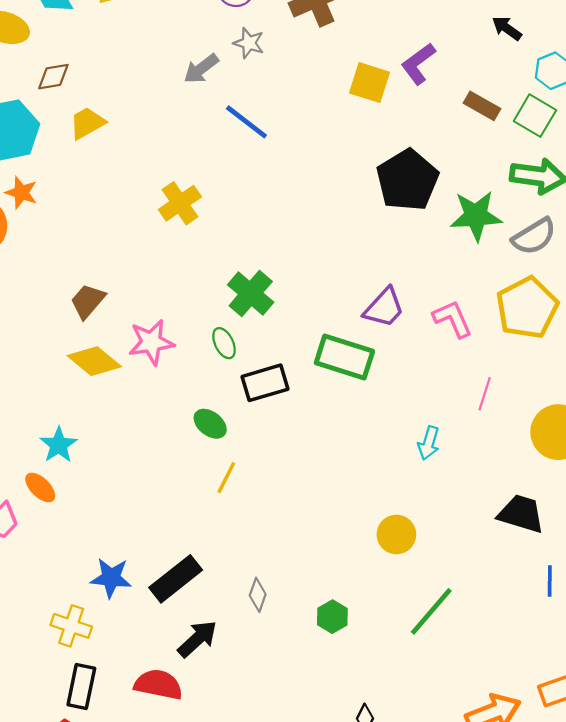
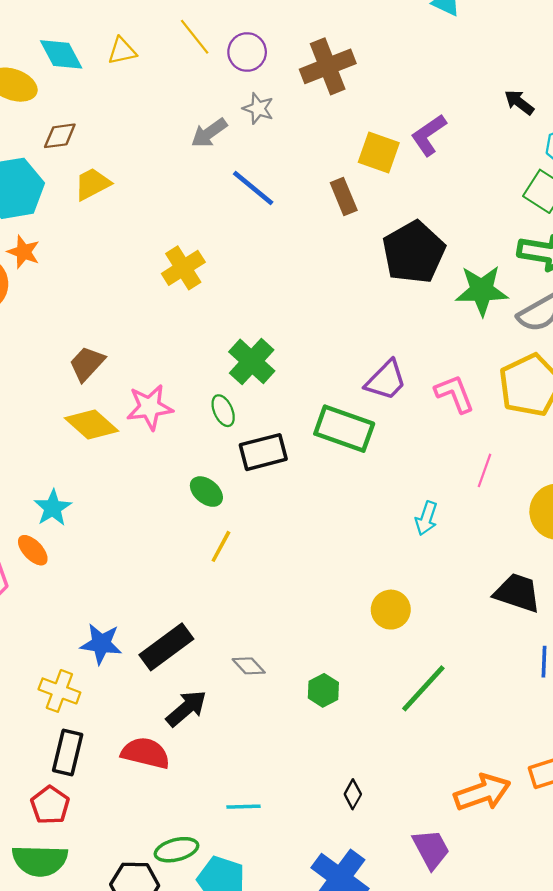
brown rectangle: (482, 106) -> (344, 197), moved, turned 36
gray diamond: (258, 595) -> (249, 666), turned -64

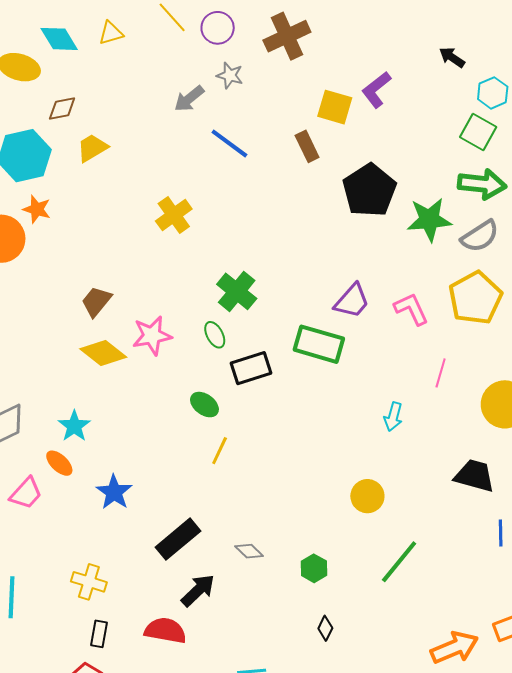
blue star: (101, 644) -> (114, 492), moved, turned 30
black rectangle: (68, 752) -> (99, 634), size x0.7
black diamond: (353, 794) -> (325, 628), moved

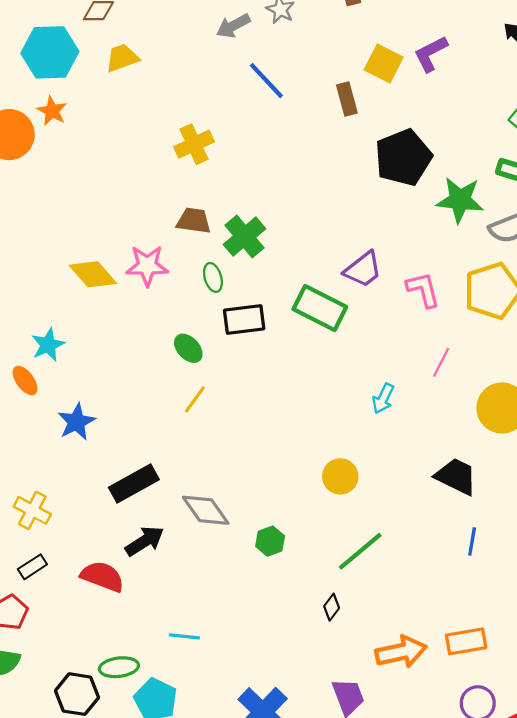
brown trapezoid: (96, 301) -> (194, 221), moved, turned 48
gray diamond: (249, 551) -> (206, 510), size x1.6
black diamond: (325, 628) -> (332, 607), moved
black rectangle: (99, 634) -> (32, 567), turned 36

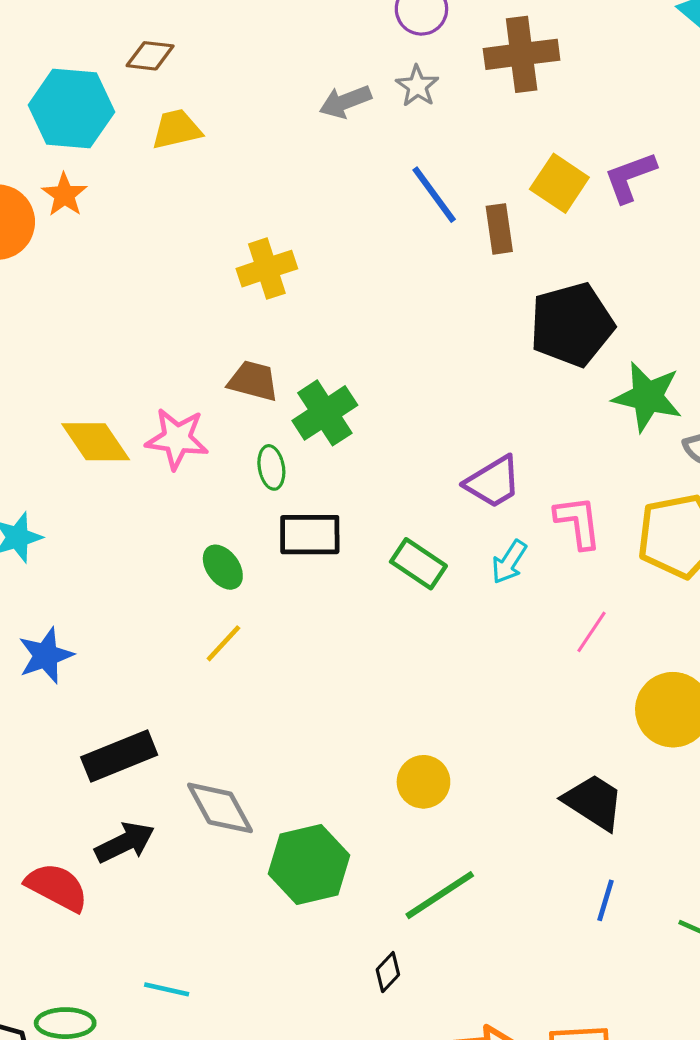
blue line: (266, 81) -> (434, 195), moved
green rectangle: (320, 308) -> (418, 564), moved, size x0.7
cyan arrow: (383, 398) -> (509, 562), moved
green hexagon: (270, 541) -> (309, 865), size x1.8

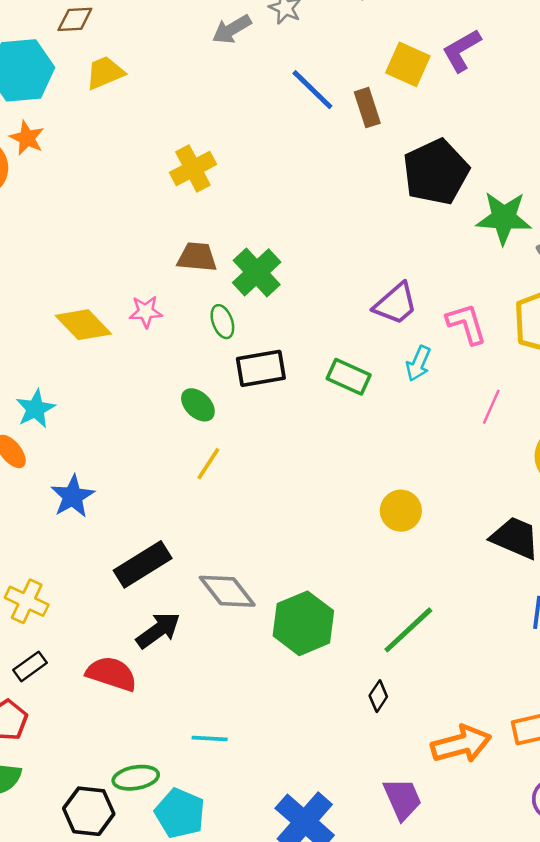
pink star: (177, 439) -> (146, 312), size x0.7
yellow circle: (423, 782) -> (401, 511), moved

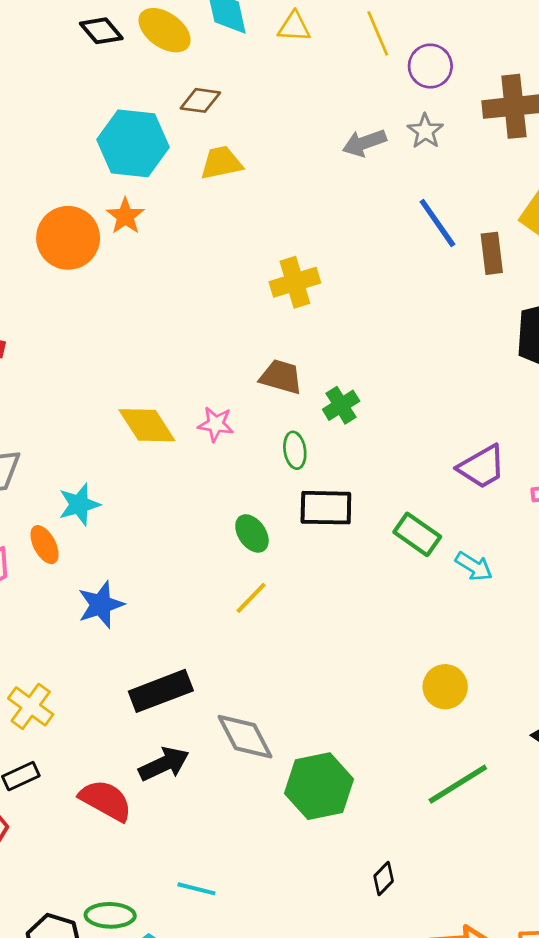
green cross: (257, 272) -> (341, 405), size x0.7
cyan arrow: (418, 363) -> (474, 566), moved, turned -92
green line: (408, 630) -> (458, 784), moved

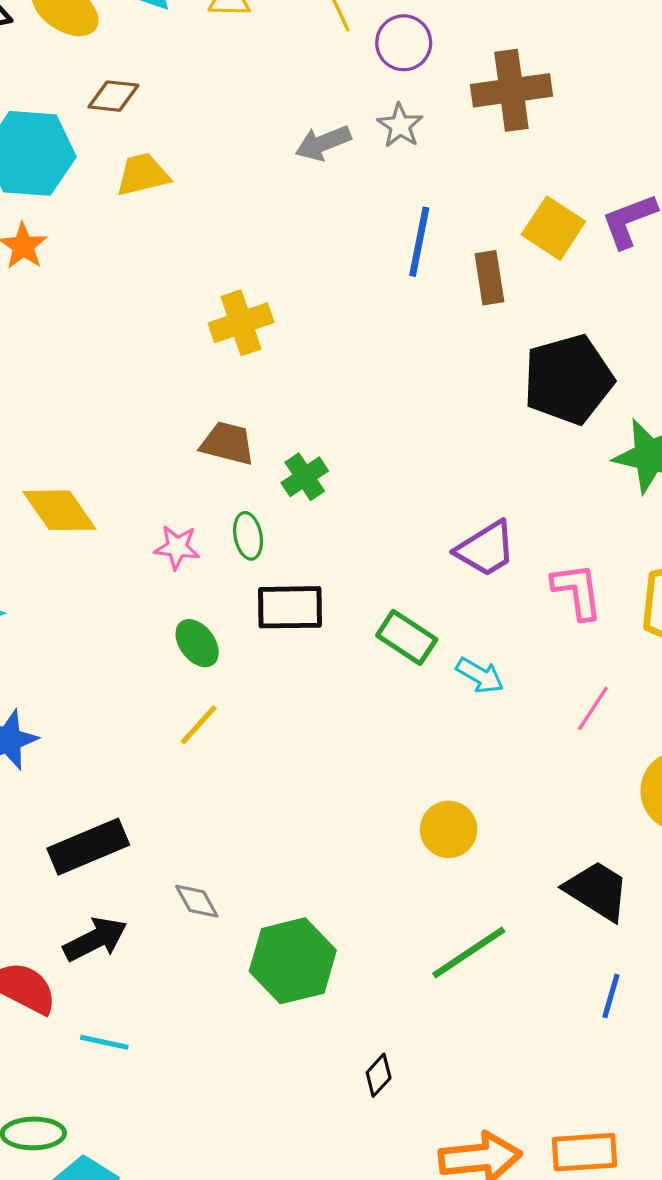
blue line: (437, 223) -> (419, 242), turned 48
pink star: (216, 424) -> (177, 547), moved
gray diamond: (245, 737) -> (197, 901), size x0.6
cyan line: (196, 889) -> (104, 1042), moved

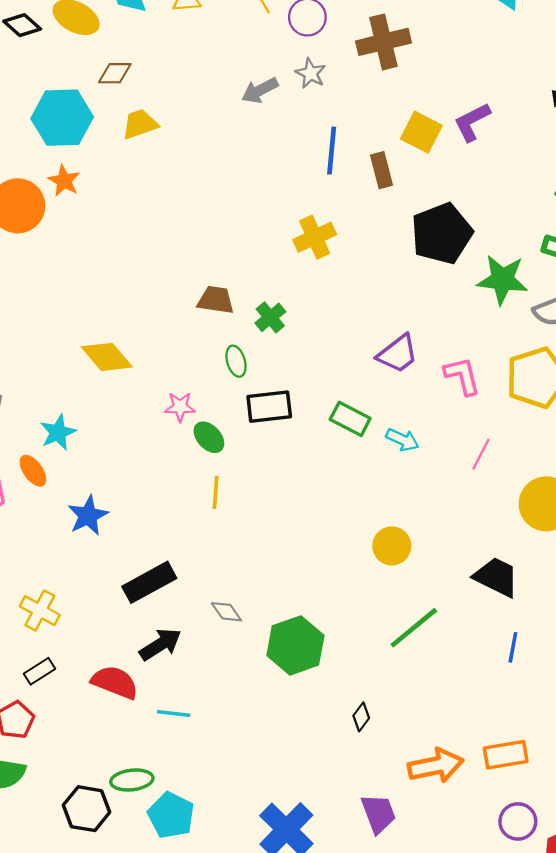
yellow cross: (241, 323) -> (315, 237), moved
pink star: (177, 547) -> (180, 407), moved
yellow line: (199, 725) -> (216, 492), turned -32

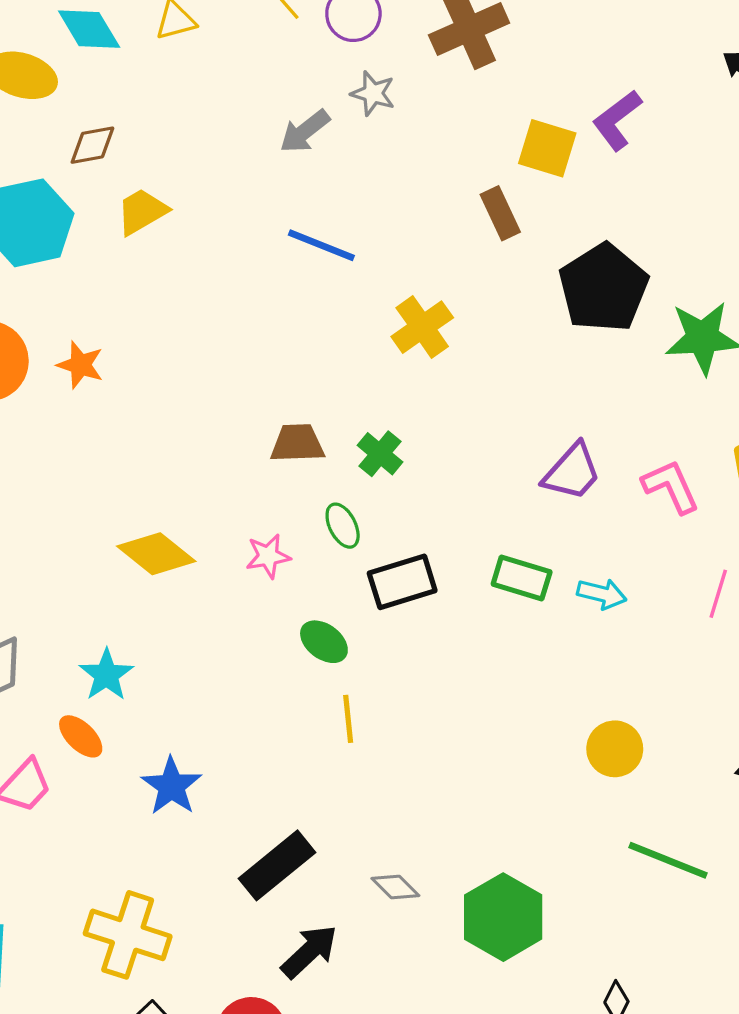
blue line: (332, 151) -> (321, 245), moved, turned -63
orange star: (64, 181) -> (80, 365), moved
pink star: (180, 407) -> (268, 556), moved
yellow cross: (40, 611) -> (128, 935), size x1.4
green line: (414, 628) -> (668, 860), turned 72

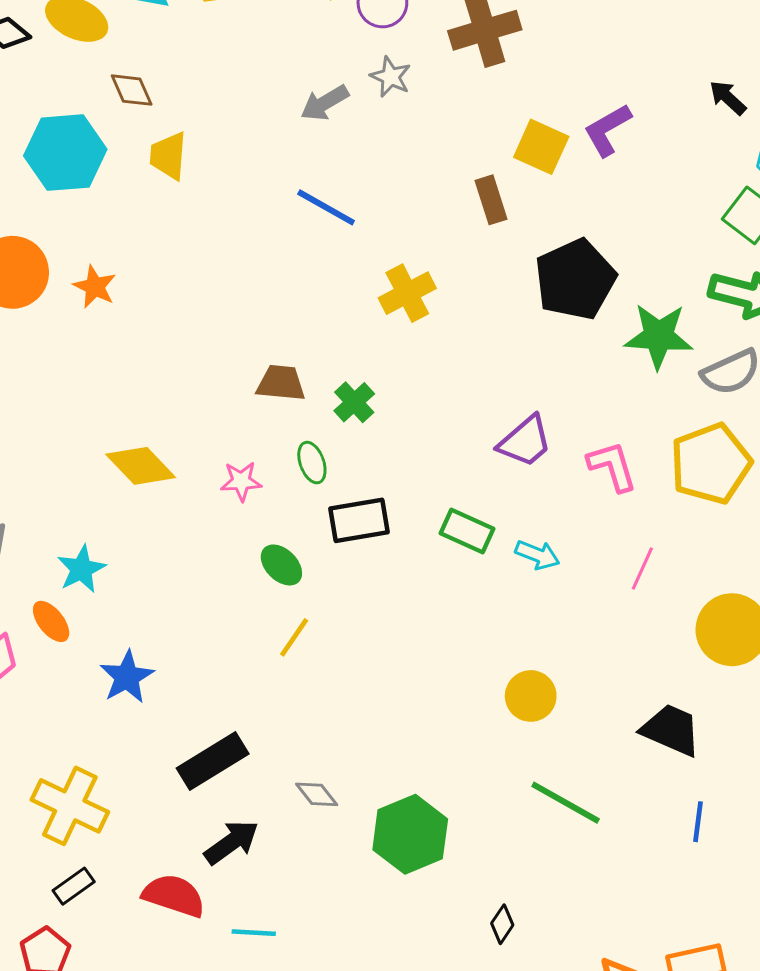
brown diamond: (92, 145) -> (132, 90), turned 69
yellow trapezoid: (142, 211) -> (168, 156), turned -63
yellow line: (348, 719) -> (294, 637), turned 33

